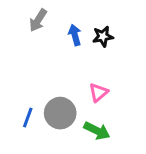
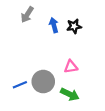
pink triangle: (98, 92) -> (71, 67), turned 32
blue line: (28, 118) -> (20, 85), turned 48

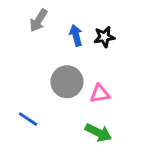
gray circle: (43, 82) -> (67, 82), moved
blue line: (20, 85) -> (28, 119), turned 56

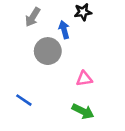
black star: (104, 37) -> (83, 12), moved
gray circle: (67, 82) -> (48, 51), moved

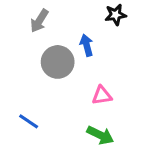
black star: (83, 12) -> (116, 15), moved
blue arrow: (64, 30) -> (87, 45), moved

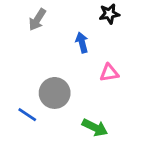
gray circle: (58, 62) -> (55, 93), moved
pink triangle: (102, 96) -> (109, 73), moved

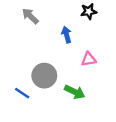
gray arrow: (37, 20) -> (30, 16), turned 102
green arrow: (95, 128) -> (75, 92), moved

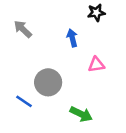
gray arrow: (30, 16) -> (23, 29), moved
green arrow: (75, 92) -> (81, 114), moved

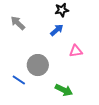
black star: (96, 13) -> (62, 10), moved
blue arrow: (72, 38) -> (57, 30), turned 64

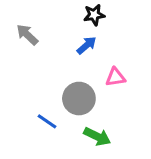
gray circle: (38, 65) -> (79, 99), moved
blue line: (19, 80) -> (47, 121), moved

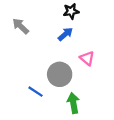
pink triangle: (115, 77) -> (87, 58), turned 49
green arrow: (97, 137) -> (73, 103), turned -126

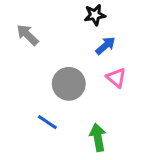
blue arrow: (65, 34) -> (105, 46), moved
gray circle: (60, 74) -> (69, 84), moved

